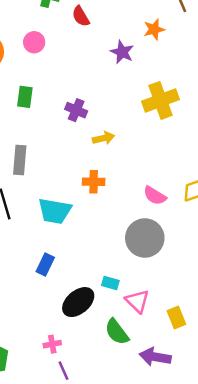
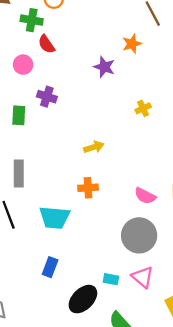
red semicircle: (81, 16) -> (46, 44), moved
yellow cross: (161, 100) -> (143, 108), size x0.5
purple cross: (76, 110) -> (47, 97), moved
pink triangle: (137, 301) -> (143, 277), moved

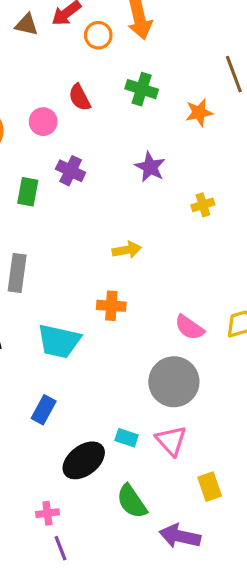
green cross: (32, 20) -> (142, 89), moved
purple star: (104, 67) -> (150, 167), moved

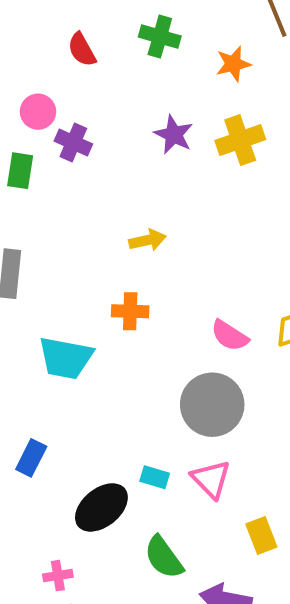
pink circle: (43, 122) -> (38, 112), moved
yellow cross: (203, 205) -> (240, 140), moved, size x1.6
blue rectangle: (44, 410) -> (31, 458), moved

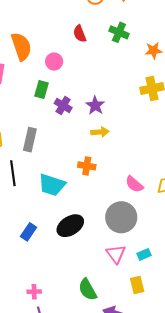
purple star: (174, 135) -> (95, 105), moved
purple cross: (73, 142) -> (63, 106), moved
cyan rectangle: (155, 477) -> (144, 254), moved, turned -48
black ellipse: (101, 507) -> (70, 226), moved

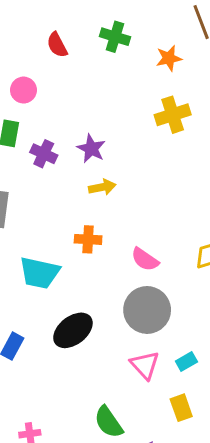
pink semicircle: (134, 184) -> (145, 259), moved

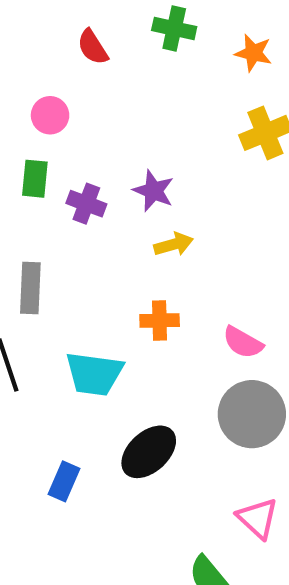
orange star: (169, 58) -> (253, 53), turned 30
pink triangle: (145, 365) -> (258, 518), moved

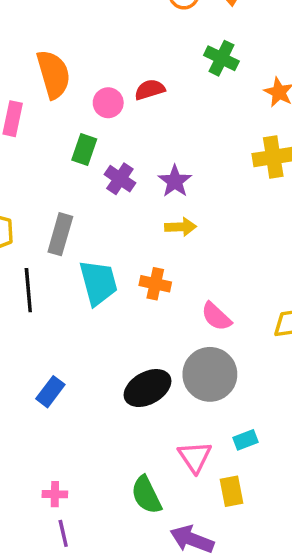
red semicircle: (93, 47) -> (150, 90), moved, turned 92
cyan trapezoid: (94, 374) -> (98, 283), moved, turned -126
black ellipse: (149, 452) -> (148, 388), moved

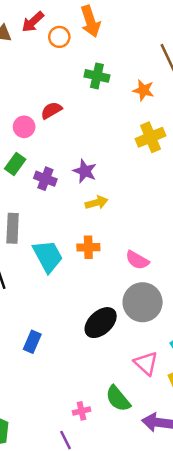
green rectangle: (84, 149) -> (15, 164), turned 30
pink cross: (55, 494) -> (82, 411), moved

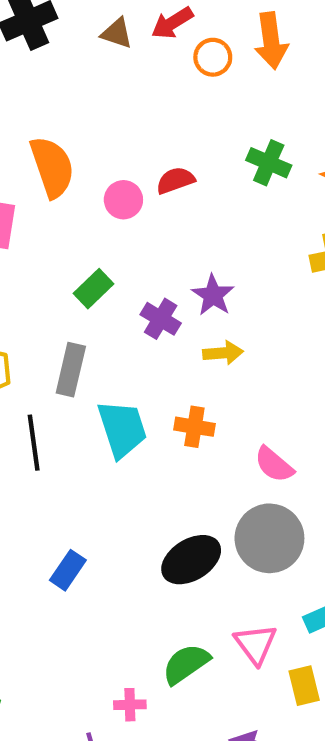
green cross: (97, 76) -> (269, 163), moved
green rectangle: (15, 164) -> (93, 289), moved
purple cross: (45, 179) -> (161, 319), moved
green semicircle: (118, 399) -> (186, 664), moved, turned 84

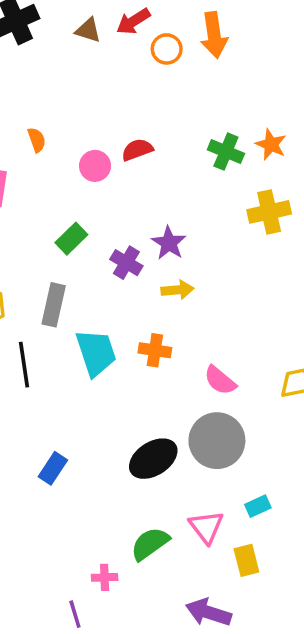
green cross: (269, 163) -> (226, 152), moved
orange semicircle: (52, 167) -> (37, 140), size x0.5

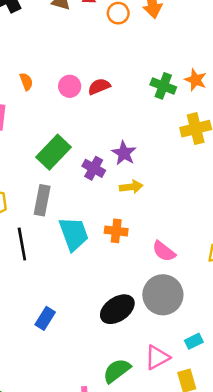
pink circle: (95, 166) -> (70, 86), moved
green rectangle: (71, 239) -> (53, 152), size x1.5
pink triangle: (206, 527) -> (157, 357), turned 40

